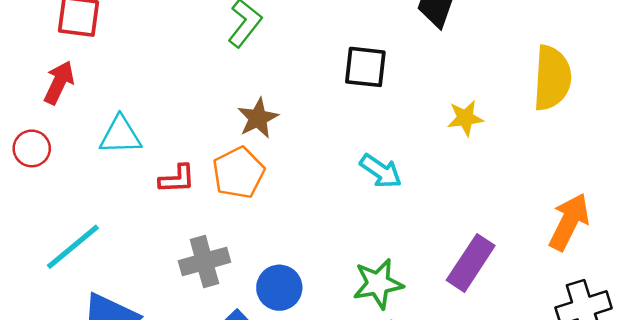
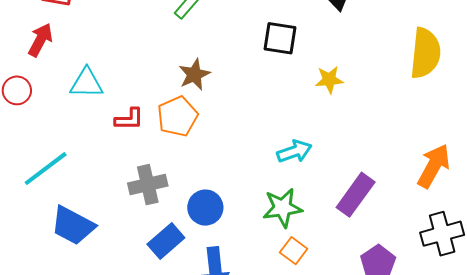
yellow star: (465, 118) -> (329, 80), moved
cyan arrow: (381, 171) -> (294, 151), moved, turned -56

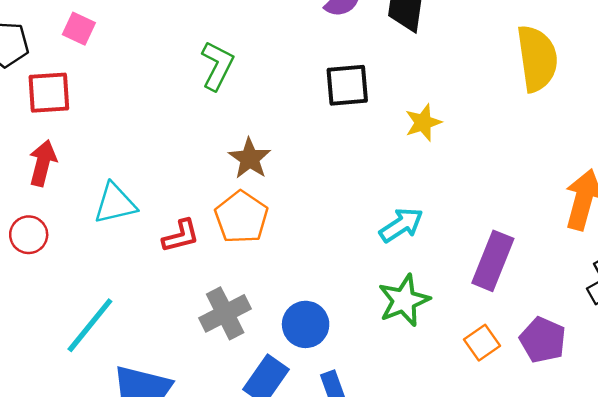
orange square: (294, 251) -> (482, 343), moved, turned 32

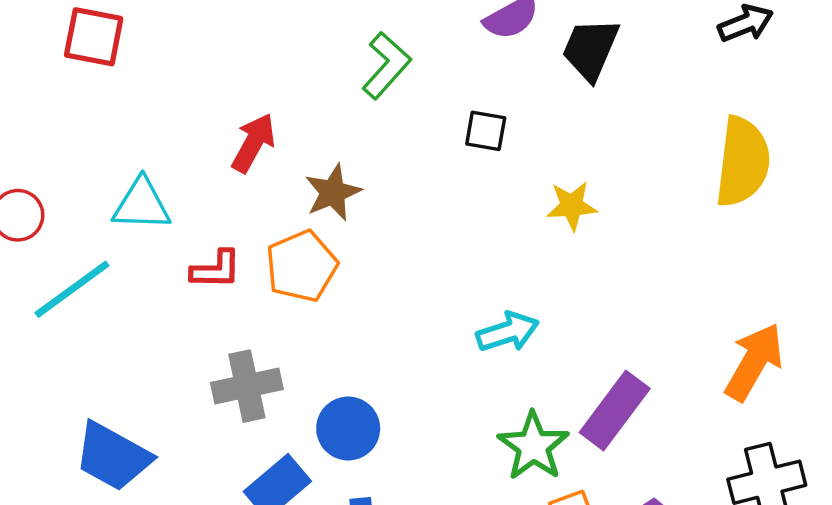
green L-shape: (217, 66) -> (386, 65), moved
black square: (347, 85) -> (486, 131), size x0.7
red arrow: (43, 163) -> (253, 143), moved
green star: (404, 300) -> (533, 446), moved, turned -30
cyan line: (90, 325) -> (72, 289), moved

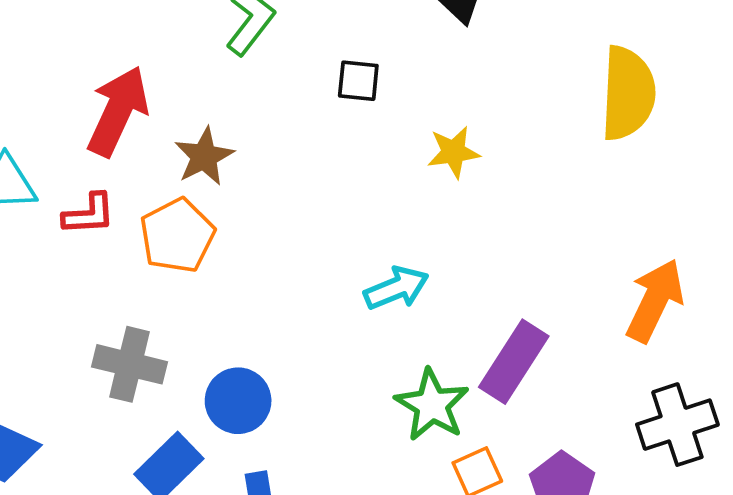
red arrow: (253, 143) -> (118, 111), size x1.4
red L-shape: (216, 270) -> (89, 214), moved
gray cross: (247, 386) -> (129, 364), turned 30

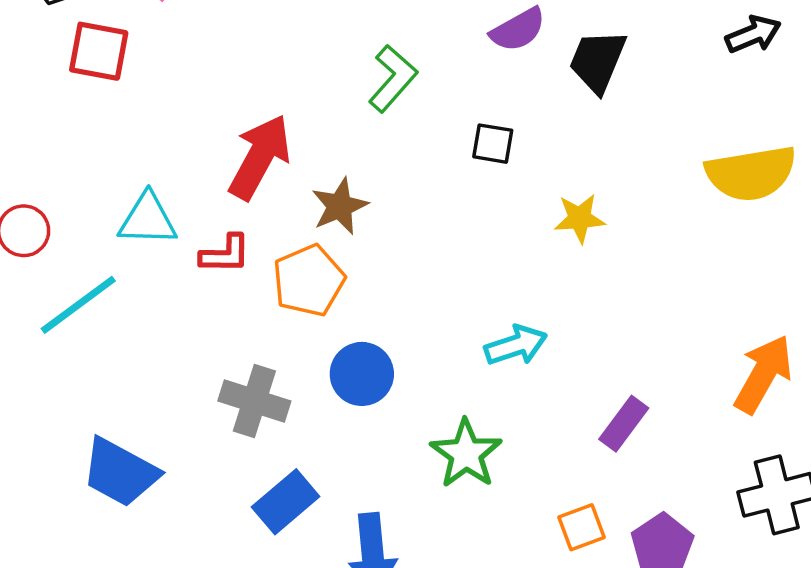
yellow semicircle: (628, 93) -> (751, 173), turned 74
purple rectangle: (514, 362) -> (624, 424), size x0.7
blue circle: (238, 401) -> (362, 374), moved
green star: (432, 405) -> (466, 454), moved

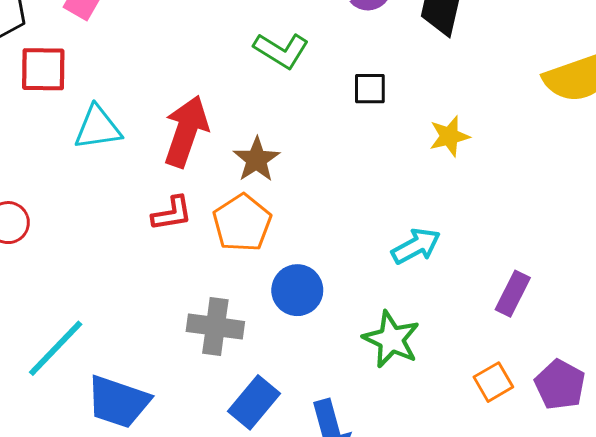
green L-shape: (393, 78) -> (281, 50), turned 90
cyan triangle: (148, 219) -> (98, 128), moved
cyan line: (78, 305) -> (56, 348), moved

